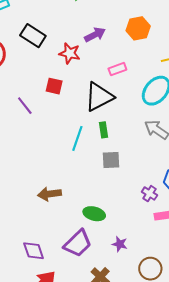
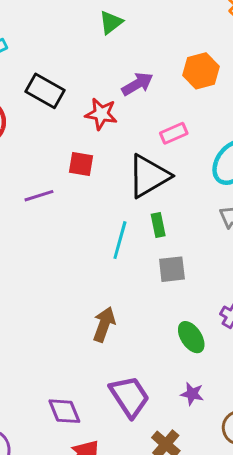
purple line: (25, 106) -> (39, 196), turned -66
brown arrow: (49, 194) -> (104, 324), moved, turned 120
green ellipse: (94, 214) -> (191, 337), moved, turned 45
purple trapezoid: (78, 243) -> (129, 396), turned -76

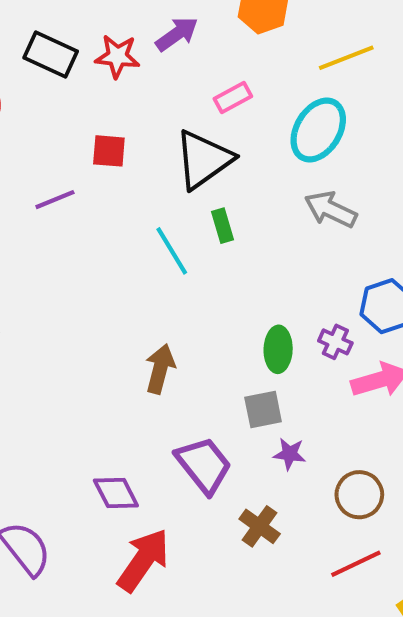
red star: (101, 114) -> (117, 56), moved
cyan line: (120, 240) -> (172, 251), turned -42
gray square: (172, 269) -> (263, 409), moved
green ellipse: (191, 337) -> (278, 349), moved, turned 40

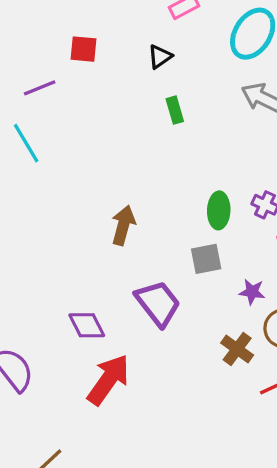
black triangle: (204, 159) -> (160, 57), size x0.5
cyan line: (172, 251) -> (26, 143), moved
purple star: (290, 454) -> (252, 292), moved
brown cross: (260, 526) -> (237, 349), moved

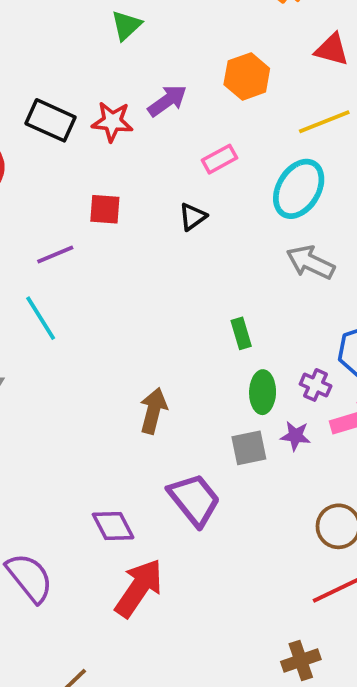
green rectangle: (175, 110) -> (241, 333), moved
purple star: (252, 292) -> (295, 436), moved
brown cross: (237, 349) -> (301, 661), moved, turned 36

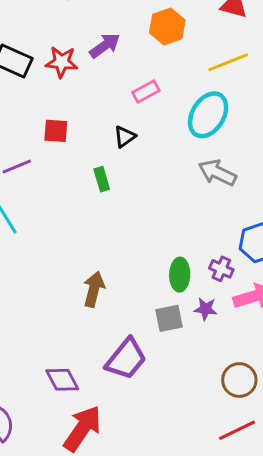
green rectangle: (241, 333) -> (102, 179), moved
purple trapezoid: (194, 500) -> (126, 359), turned 78

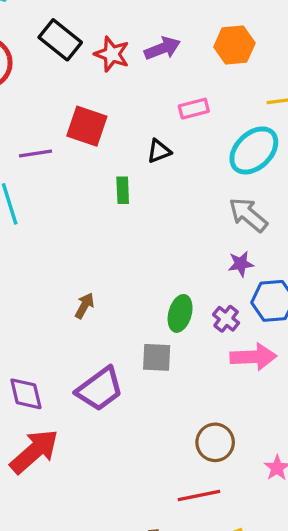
red square: (56, 131) -> (87, 126), size x1.4
brown arrow: (94, 289) -> (84, 306), size x0.7
purple star: (206, 309) -> (241, 264), moved, turned -30

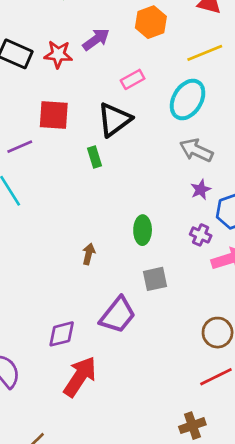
black triangle: (159, 151) -> (114, 119), size x1.8
green ellipse: (180, 313) -> (143, 230), moved
purple diamond: (26, 394) -> (62, 334), turned -76

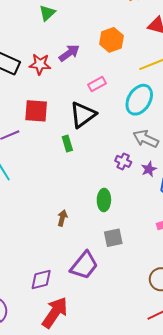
purple cross: (201, 235) -> (123, 161), moved

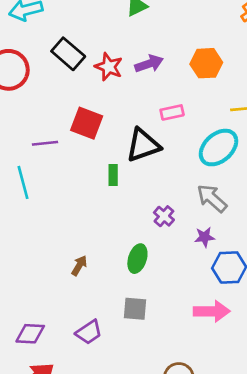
purple cross: (123, 161) -> (164, 216), moved
purple trapezoid: (84, 265) -> (89, 332), size x0.7

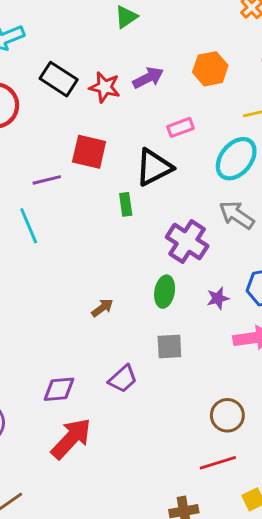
purple cross: (164, 216) -> (187, 241), size x1.8
purple star: (205, 237) -> (218, 298), moved
brown arrow: (79, 266) -> (102, 308), turned 30

